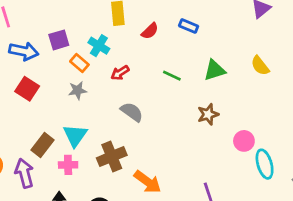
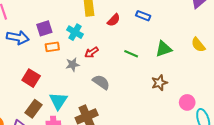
orange rectangle: (79, 63) -> (52, 47), moved, turned -48
red square: (27, 89) -> (31, 78), moved
gray star: (78, 90) -> (73, 65), moved

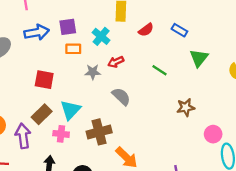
blue arrow: (18, 38) -> (37, 32), turned -30
green triangle: (164, 49) -> (199, 58), moved, turned -42
red square: (31, 78) -> (44, 80), turned -30

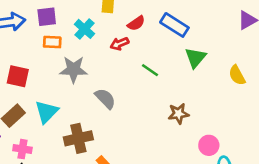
blue rectangle: (179, 30) -> (174, 25), size x1.5
red arrow: (116, 62) -> (119, 44), moved
gray star: (93, 72) -> (73, 69), size x1.5
pink cross: (61, 134) -> (22, 149), moved

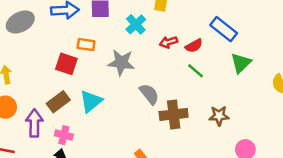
red semicircle: (136, 23) -> (194, 46), moved
orange rectangle: (52, 42) -> (86, 45), moved
brown cross: (78, 138) -> (174, 114), moved

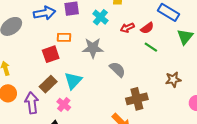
red square: (66, 64) -> (51, 54), turned -30
brown cross: (174, 114) -> (137, 99), moved
pink cross: (64, 135) -> (64, 104), moved, turned 32

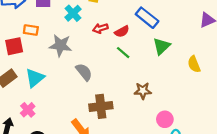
pink cross: (64, 104) -> (28, 110), moved

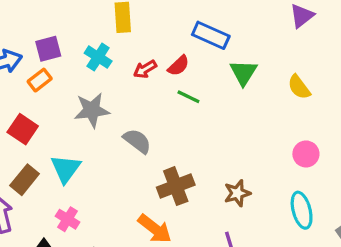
orange rectangle: (31, 30) -> (40, 80), moved, turned -32
red square: (14, 46) -> (23, 129), turned -30
brown star: (143, 91) -> (237, 193), moved
pink circle: (165, 119) -> (306, 154), moved

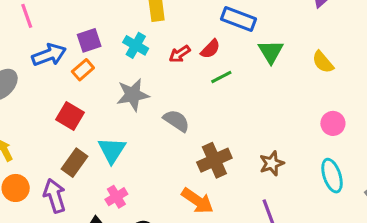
green line: (188, 97) -> (221, 77), turned -50
pink cross: (68, 219) -> (116, 197), turned 30

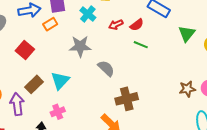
green triangle: (271, 52) -> (187, 34), moved
green line: (221, 77) -> (141, 45), turned 40
red square: (70, 116) -> (25, 50), moved
brown star: (272, 163) -> (187, 89), moved

